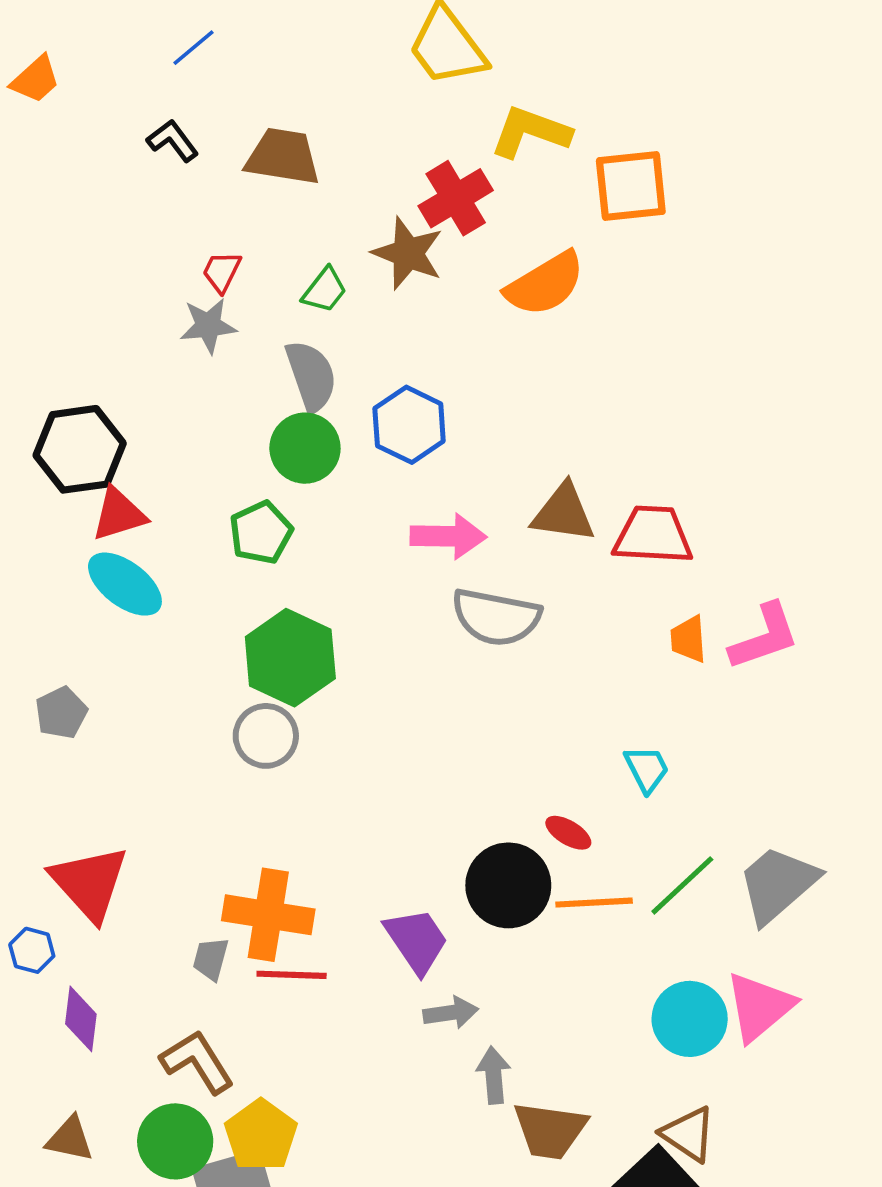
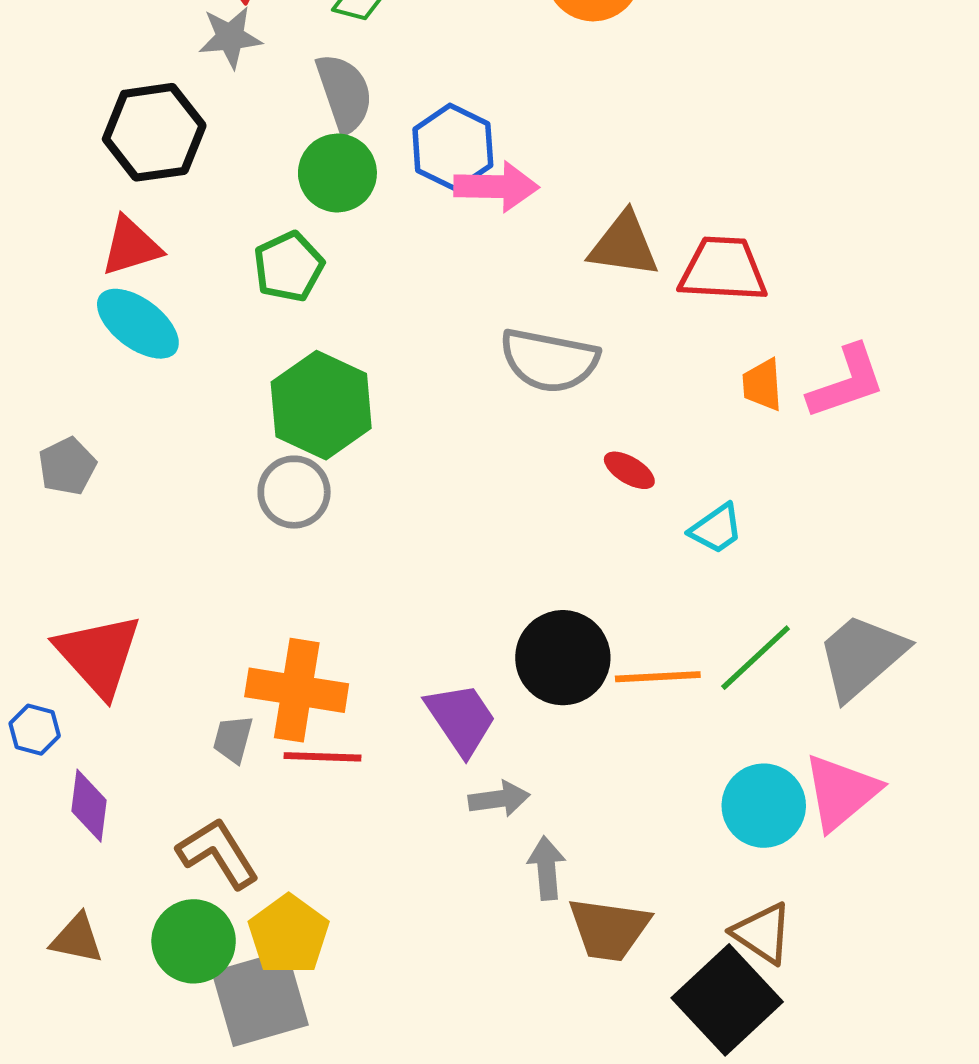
black hexagon: (80, 449) -> (154, 132), moved
pink arrow: (448, 536) -> (496, 187), moved
cyan trapezoid: (647, 769) -> (716, 529), turned 82
red ellipse: (568, 833) -> (629, 470), moved

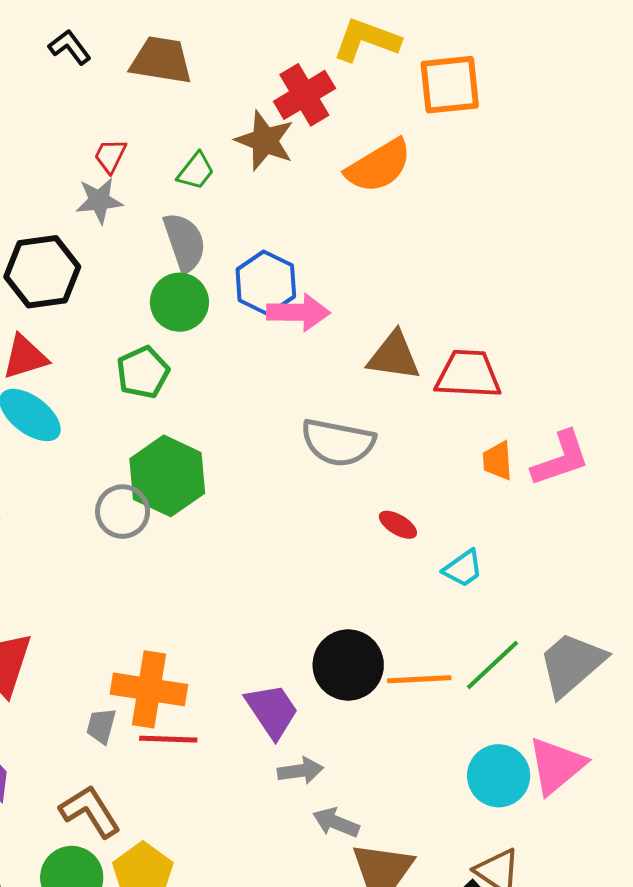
gray circle: (294, 492) -> (123, 512), moved
gray arrow: (547, 868) -> (336, 823), turned -63

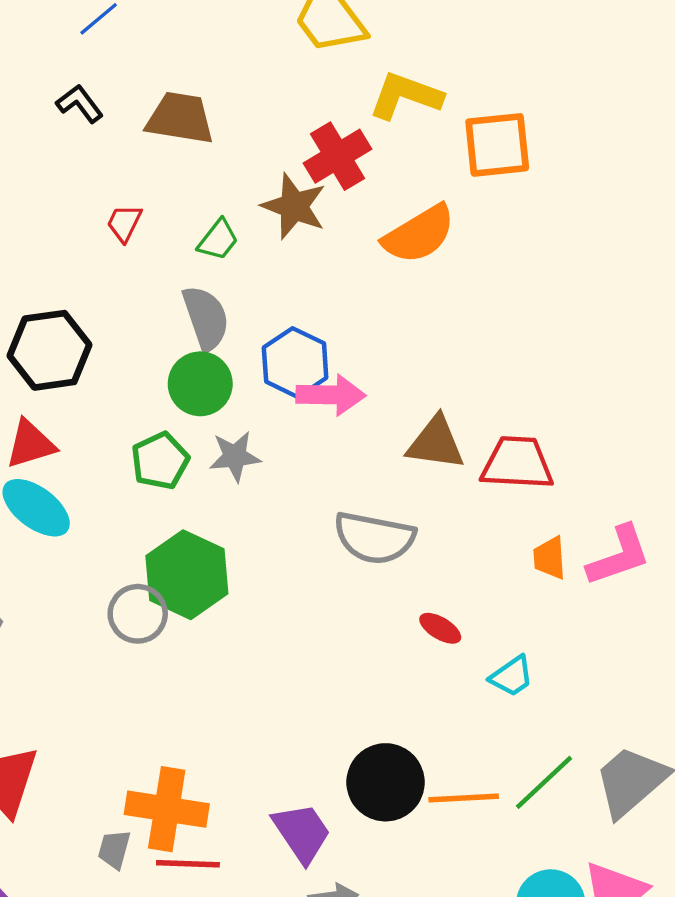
gray star: (99, 201) -> (235, 456), moved

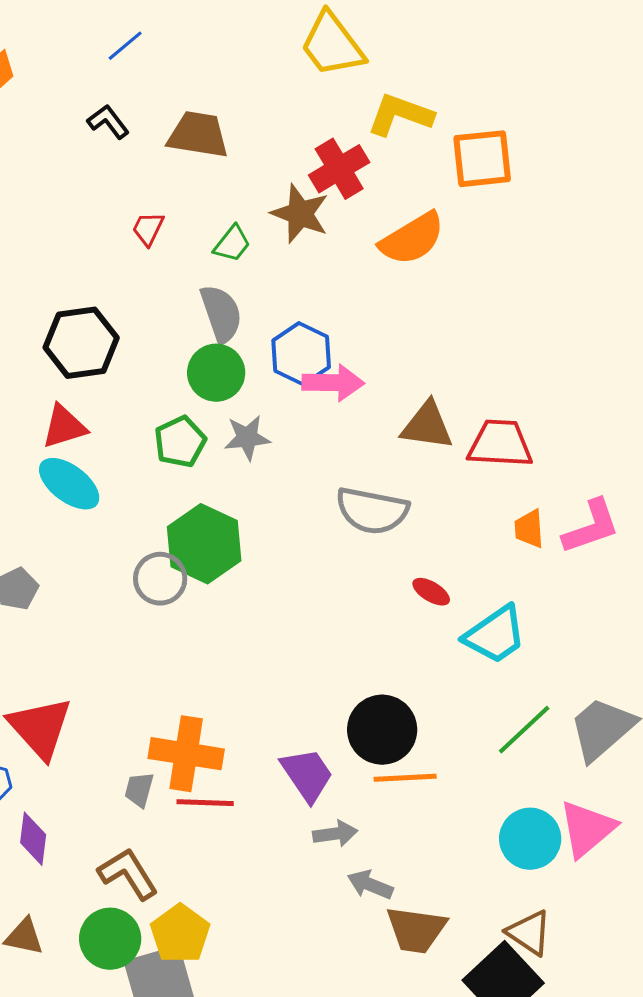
cyan trapezoid: (512, 676) -> (495, 635), size x1.6
orange line: (464, 798) -> (405, 778), moved

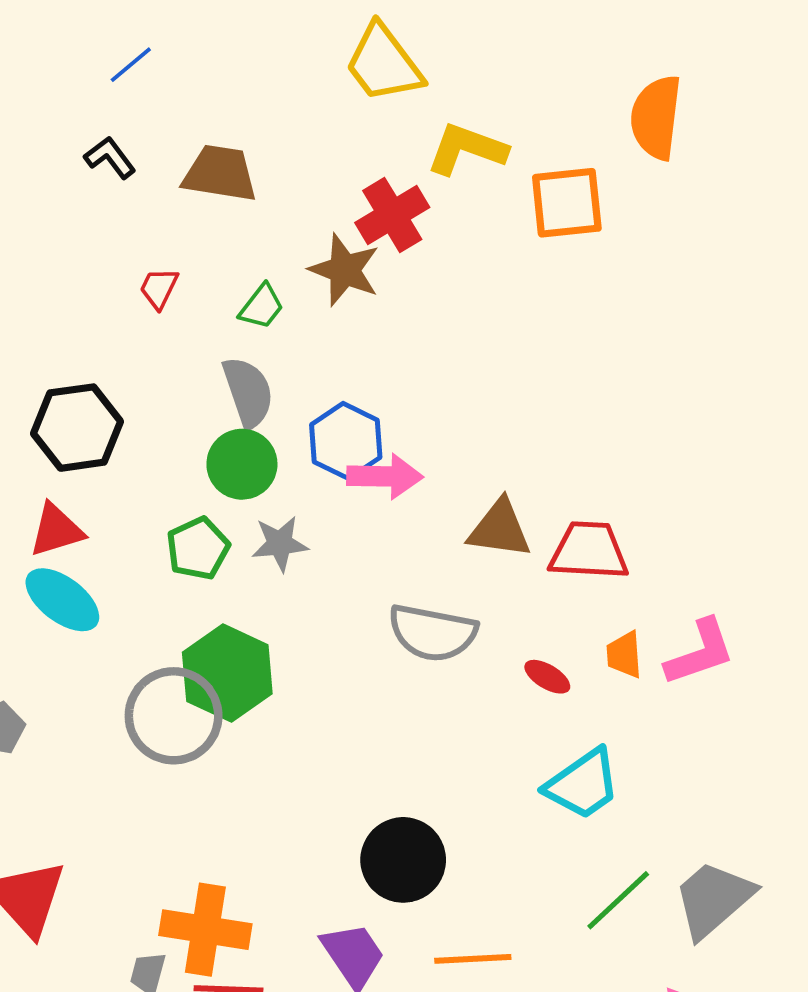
orange semicircle: (412, 239) -> (656, 117), moved, turned 128
gray circle: (160, 579) -> (174, 716), size x1.5
red ellipse: (431, 592) -> (547, 677), moved
black circle: (382, 730) -> (403, 860), moved

